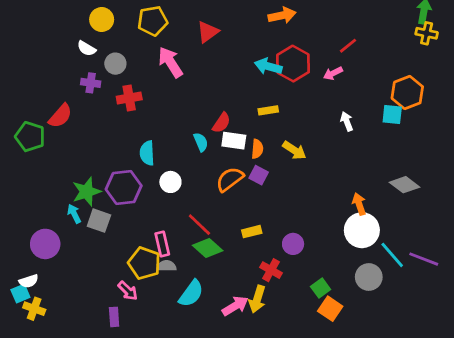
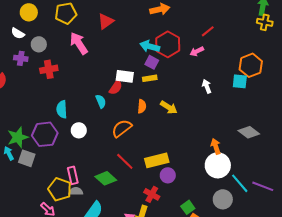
white rectangle: (234, 141) -> (125, 76), moved
purple square: (259, 175) -> (152, 62), moved
red line: (199, 225) -> (125, 161), moved
yellow rectangle: (252, 232) -> (157, 160), moved, size x1.6

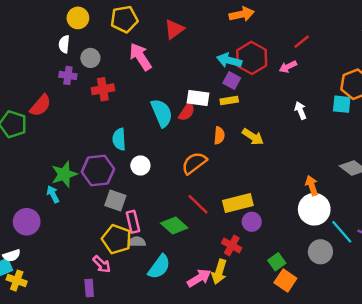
white semicircle: (18, 33) -> (64, 44), turned 64
cyan semicircle: (101, 101) -> (162, 113), moved, size x1.6
gray square: (27, 158) -> (115, 200), moved

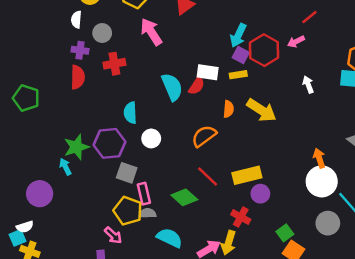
red hexagon: (252, 58) -> (264, 50), moved
cyan arrow: (229, 60) -> (238, 35), turned -80
red semicircle: (40, 105) -> (78, 77), moved, turned -40
yellow arrow: (253, 137) -> (262, 110), size x1.4
cyan semicircle: (159, 267) -> (170, 238), turned -100

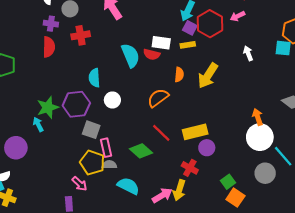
red semicircle: (197, 86) -> (152, 54), turned 70
yellow arrow: (262, 110) -> (208, 76), turned 90

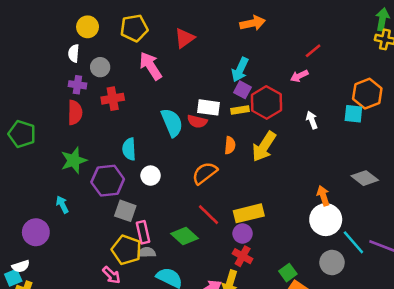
red hexagon: (210, 24) -> (266, 102), moved
green star: (48, 107) -> (74, 160), moved
purple circle: (207, 148) -> (243, 234), moved

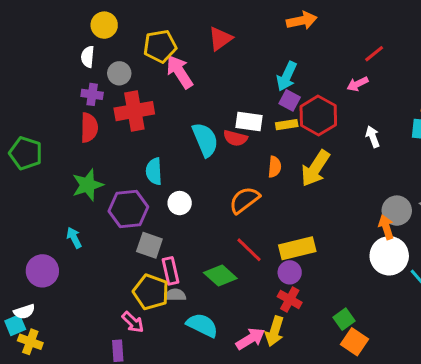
yellow pentagon: (134, 28) -> (160, 46), moved
red cross: (113, 99) -> (134, 111), size x1.4
gray circle: (332, 262) -> (397, 211), moved

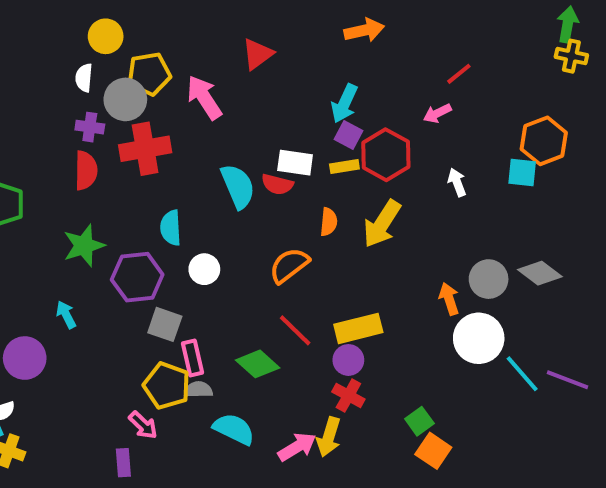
yellow pentagon: (160, 46) -> (149, 74), moved
gray circle: (119, 73) -> (125, 99), size x1.4
orange arrow: (386, 227) -> (449, 299), moved

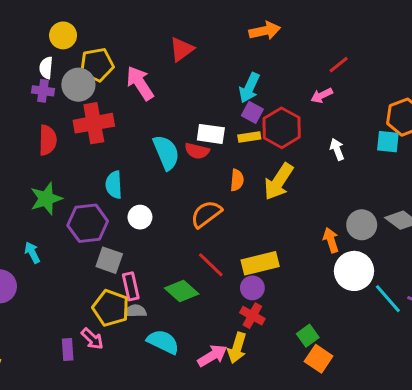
purple cross: (90, 127) -> (43, 91), moved
purple rectangle: (123, 463) -> (68, 349), moved

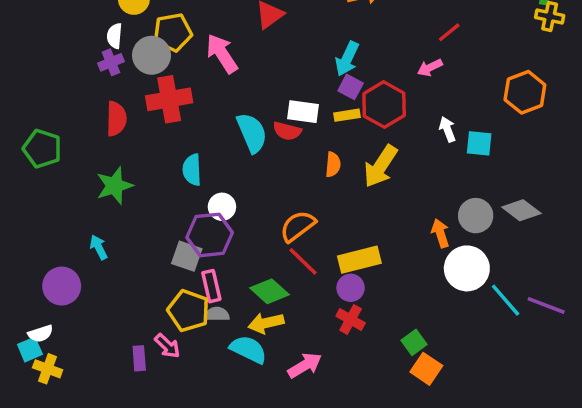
purple cross: (43, 91) -> (111, 62), turned -30
cyan square: (388, 142) -> (479, 143), moved
orange semicircle: (206, 214) -> (298, 226), moved
purple hexagon: (88, 223) -> (210, 235), moved
yellow arrow: (237, 348) -> (266, 323), moved, turned 60

